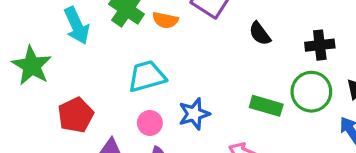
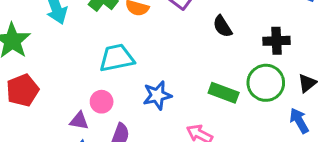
red pentagon: (76, 115) -> (23, 90), moved
pink circle: (150, 123) -> (102, 102), moved

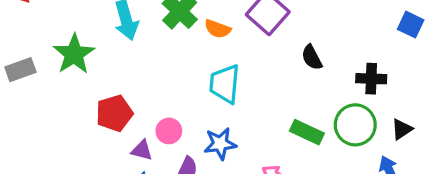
cyan trapezoid: (117, 58) -> (225, 84), moved, turned -78
red pentagon: (23, 90) -> (114, 113), moved
blue star: (157, 95) -> (220, 144), moved

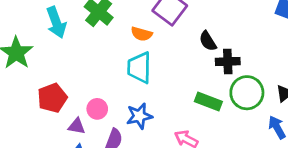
orange semicircle: (218, 29) -> (142, 34), moved
black cross: (371, 79) -> (228, 61), moved

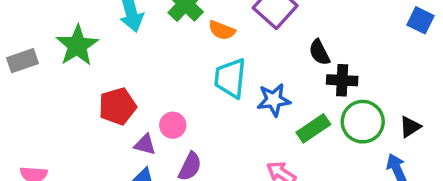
orange semicircle: (142, 34) -> (222, 30), moved
green rectangle: (208, 102) -> (313, 128), turned -60
blue star: (139, 116) -> (274, 100), moved

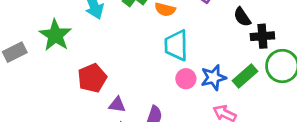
blue star: (274, 100) -> (213, 78), moved
pink circle: (173, 125) -> (186, 79), moved

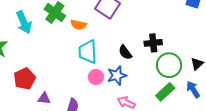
black semicircle: (242, 17) -> (125, 52), moved
green rectangle: (245, 76) -> (165, 92), moved

